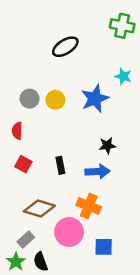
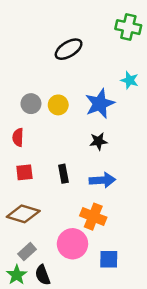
black star: (107, 146) -> (98, 141), moved
red square: (23, 164) -> (24, 172), turned -35
brown diamond: (39, 209) -> (23, 214), moved

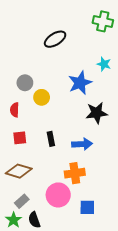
yellow circle: (58, 105) -> (42, 97), moved
black star: (98, 141) -> (97, 113), moved, size x1.5
orange cross: (93, 217) -> (75, 173), turned -30

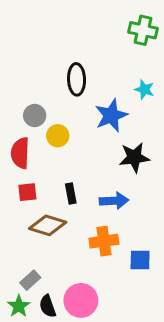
black ellipse: (55, 39) -> (77, 79), moved, turned -60
red semicircle: (15, 110) -> (20, 153), size x1.5
brown diamond: (19, 171) -> (48, 225), moved
pink circle: (58, 195) -> (81, 300), moved
blue square: (87, 207) -> (140, 260), moved

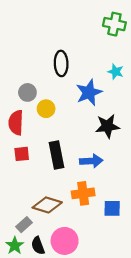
black rectangle: (71, 194) -> (56, 155), size x1.6
brown diamond: (48, 225) -> (47, 205), moved

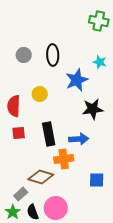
gray circle: (27, 92) -> (24, 55), moved
orange cross: (83, 193) -> (64, 159), moved

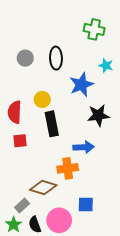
green cross: (99, 21) -> (94, 29), moved
black rectangle: (49, 134) -> (52, 124), moved
blue square: (97, 180) -> (86, 204), moved

